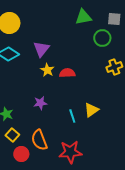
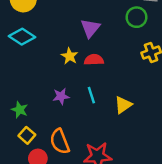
purple triangle: (41, 49) -> (90, 28), moved
cyan line: (72, 116) -> (91, 95), moved

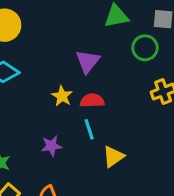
cyan line: (91, 95) -> (89, 129), moved
yellow triangle: (123, 105) -> (113, 156), moved

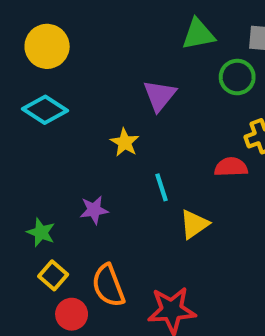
red semicircle: (92, 101) -> (231, 167), moved
purple star: (51, 146) -> (94, 210), moved

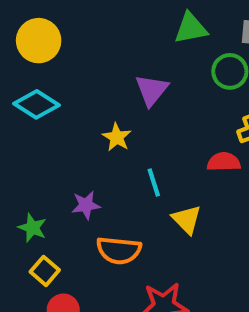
yellow triangle: (194, 224) -> (187, 220), turned -40
orange semicircle: (108, 286) -> (119, 250), moved, turned -63

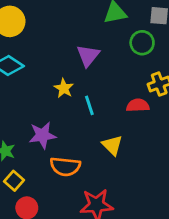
cyan line: (154, 182) -> (89, 105), moved
purple star: (86, 205) -> (42, 135), size x1.4

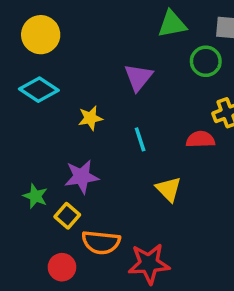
yellow star: (64, 88) -> (90, 118), moved, turned 30
orange semicircle: (65, 167) -> (101, 242), moved
yellow square: (14, 181) -> (67, 216), moved

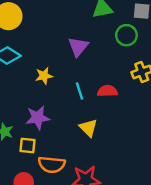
red semicircle: (200, 139) -> (107, 91), moved
yellow triangle: (168, 189) -> (88, 128), moved
yellow square: (67, 216) -> (27, 146), turned -36

